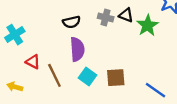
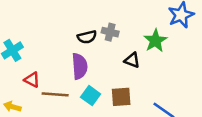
black triangle: (126, 15) -> (132, 60), moved
black semicircle: (72, 22) -> (87, 37), moved
brown line: (54, 75) -> (55, 94), turned -60

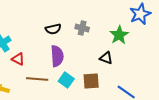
black semicircle: (87, 37) -> (53, 29), moved
black triangle: (132, 60) -> (106, 58), moved
red triangle: (32, 80) -> (18, 59), moved

